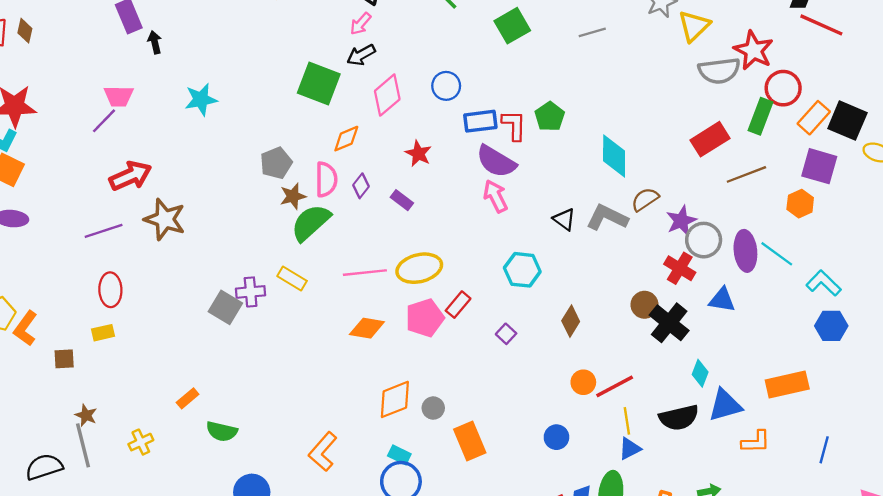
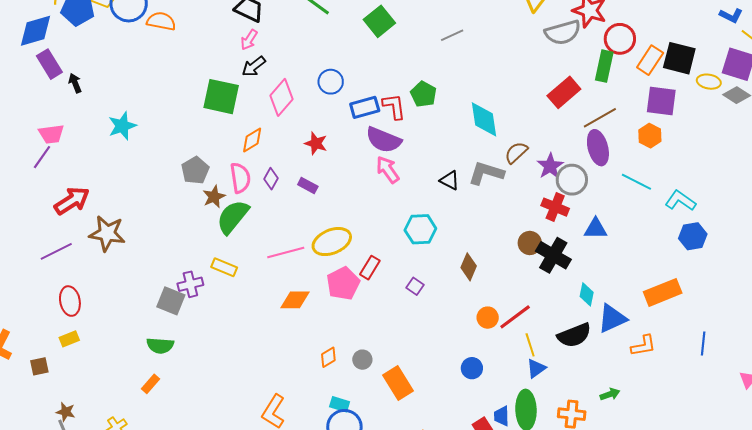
gray line: (592, 32) -> (452, 35), moved
purple ellipse: (745, 251) -> (598, 148), moved
orange diamond: (395, 399) -> (328, 357), size x0.6
green semicircle: (222, 431) -> (160, 346), moved

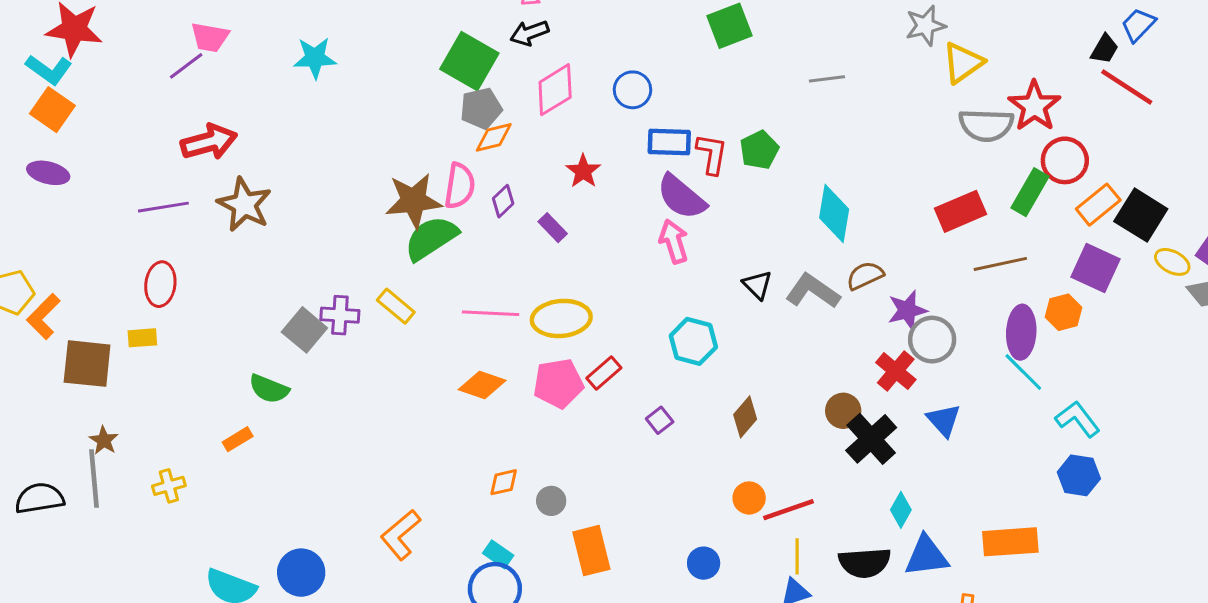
purple ellipse: (598, 148) -> (1021, 332), moved
gray pentagon: (195, 170) -> (481, 108), moved
brown star: (214, 197) -> (414, 201), size x1.6
blue triangle: (596, 229) -> (944, 420), turned 30
brown square: (39, 366) -> (87, 364), size x1.8

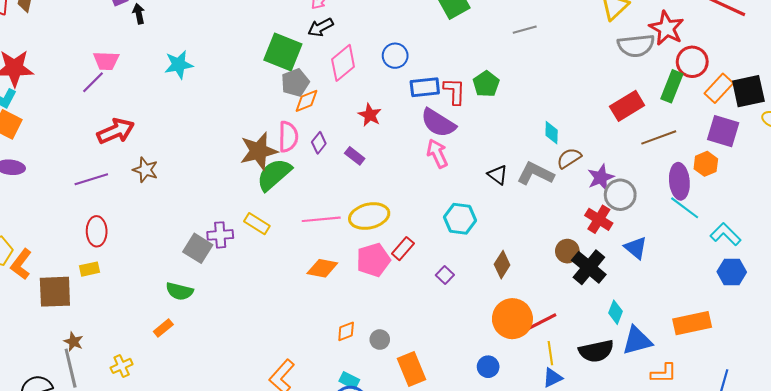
brown star: (244, 205) -> (145, 170), size x0.7
cyan diamond: (834, 214) -> (552, 133), moved, size x0.6
black square: (1141, 215) -> (748, 91), turned -36
orange circle: (749, 498) -> (512, 319), size x1.8

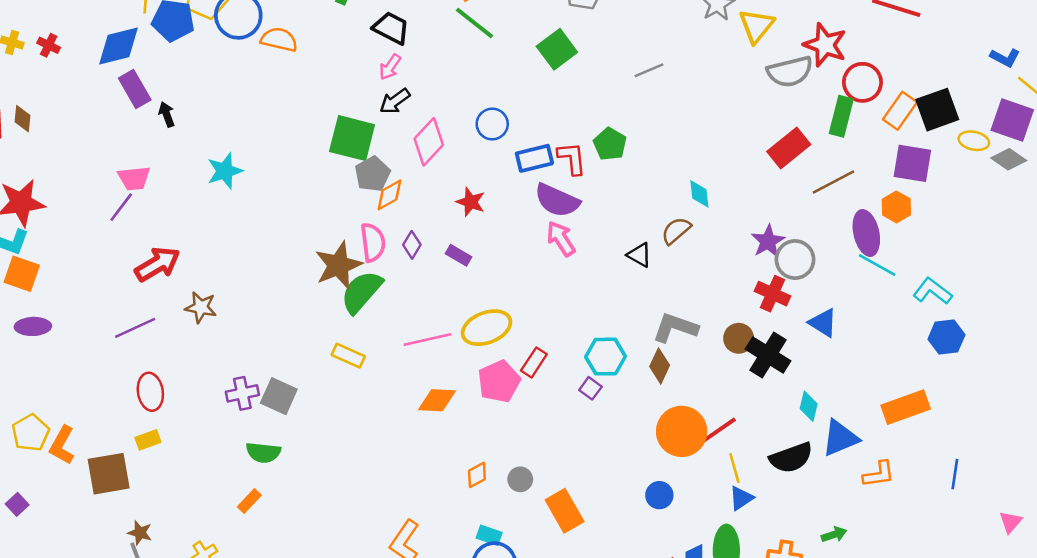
brown semicircle: (569, 158) -> (676, 231), moved
gray L-shape: (535, 174) -> (675, 328), moved
cyan hexagon: (460, 219) -> (605, 357), moved
purple cross: (220, 235) -> (242, 393), moved

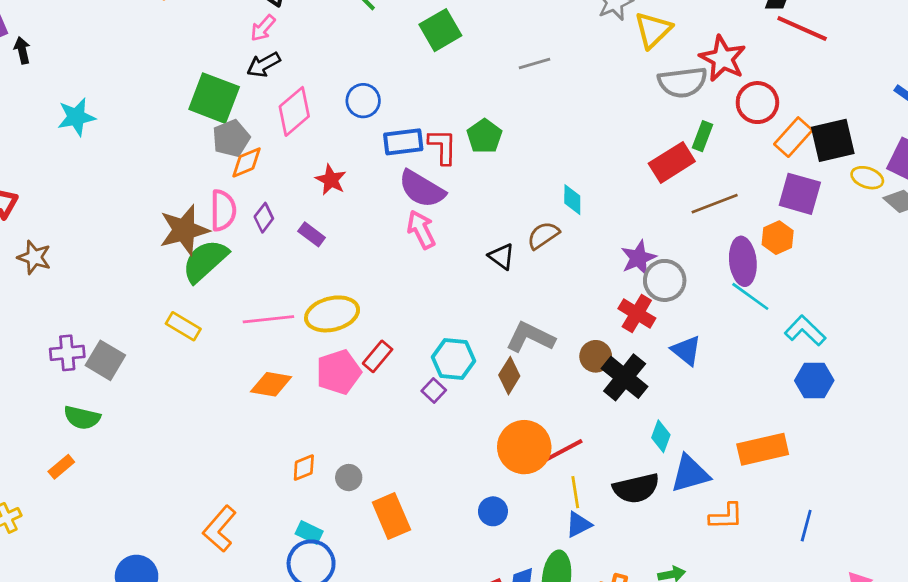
green rectangle: (841, 116) -> (703, 136), moved, size x0.7

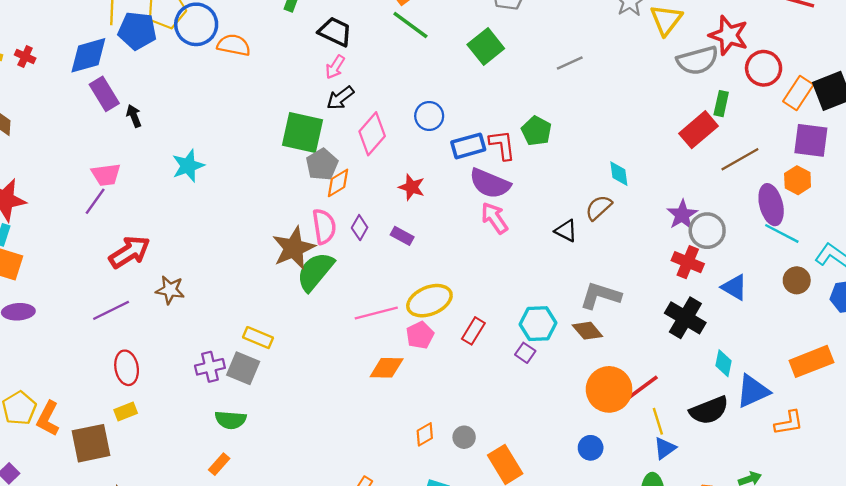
yellow rectangle: (183, 326) -> (258, 338), moved
brown circle: (596, 356) -> (797, 280), moved
pink pentagon: (339, 372) -> (420, 335), moved, size x0.7
brown diamond: (509, 376) -> (587, 331), turned -64

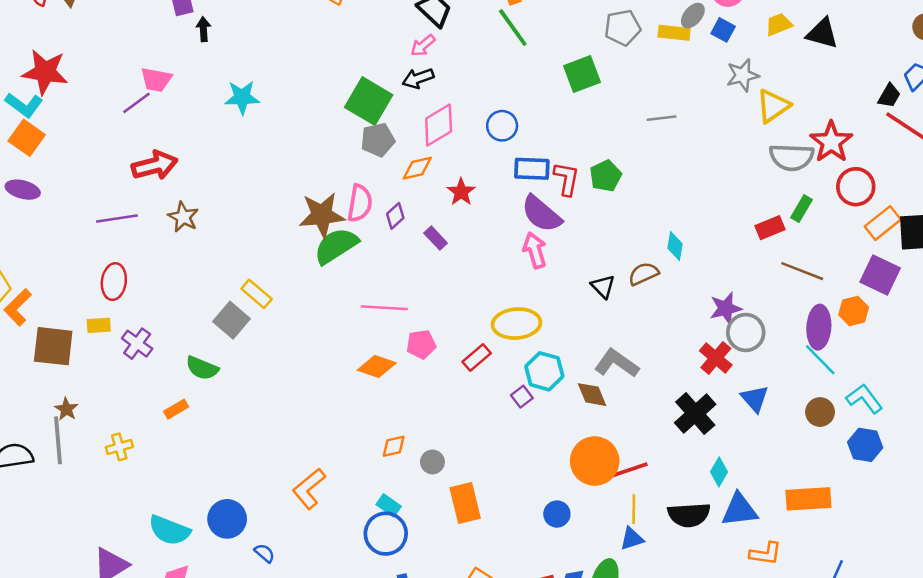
red rectangle: (699, 130) -> (770, 228), size x0.7
brown line: (740, 159) -> (802, 271), turned 33
orange diamond: (338, 183) -> (417, 168), moved
yellow ellipse: (429, 301) -> (516, 324), moved
purple cross: (210, 367) -> (137, 344), moved, turned 32

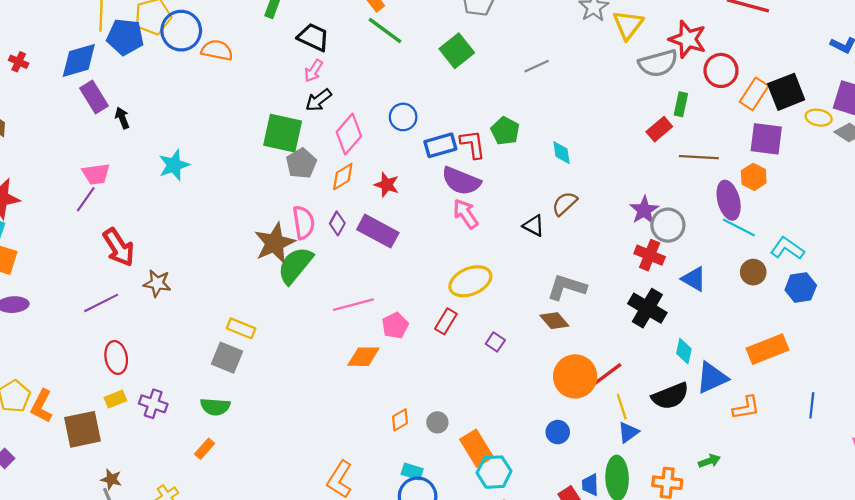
red arrow: (155, 165) -> (119, 247), turned 90
purple rectangle: (436, 238) -> (378, 231), size x1.8
cyan diamond: (675, 246) -> (561, 153), moved
cyan hexagon: (544, 371) -> (494, 472), moved

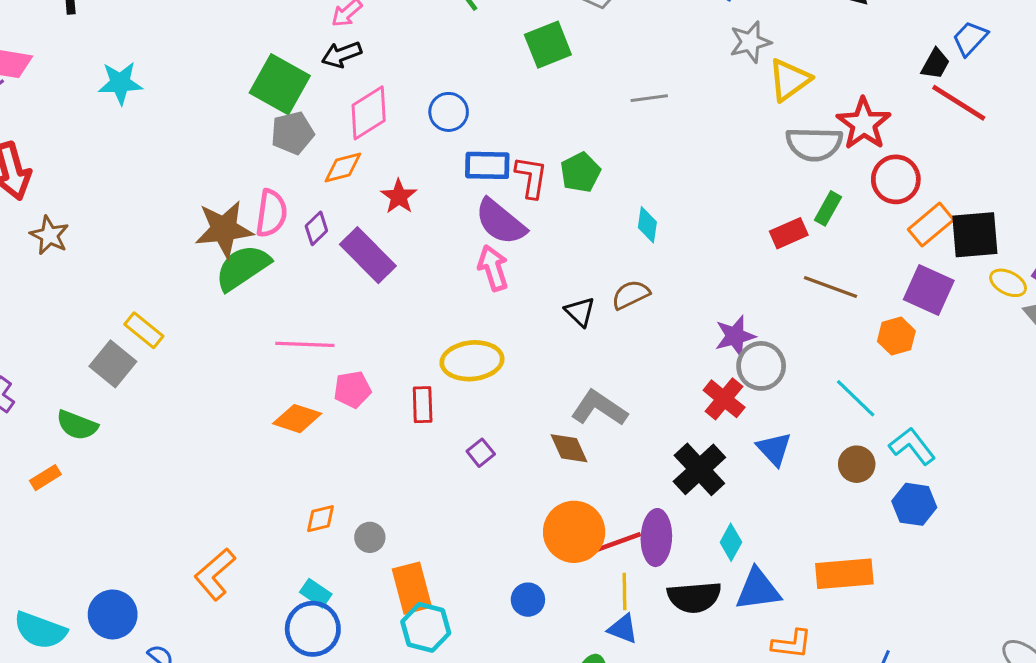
purple ellipse: (729, 200) -> (656, 538), moved
red rectangle: (446, 321) -> (423, 405), turned -50
blue triangle: (628, 432) -> (623, 629), turned 40

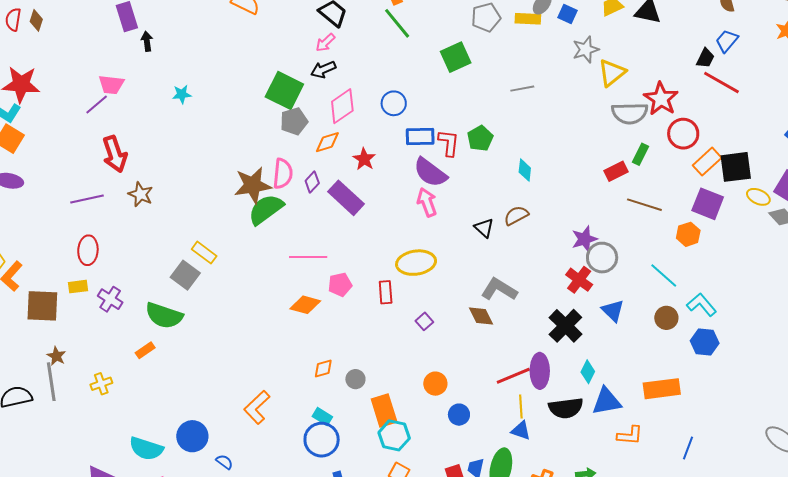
cyan star: (120, 83) -> (182, 94), size x0.7
green semicircle: (77, 425) -> (164, 316), size x1.4
orange circle: (574, 532) -> (435, 384), moved, size x0.6

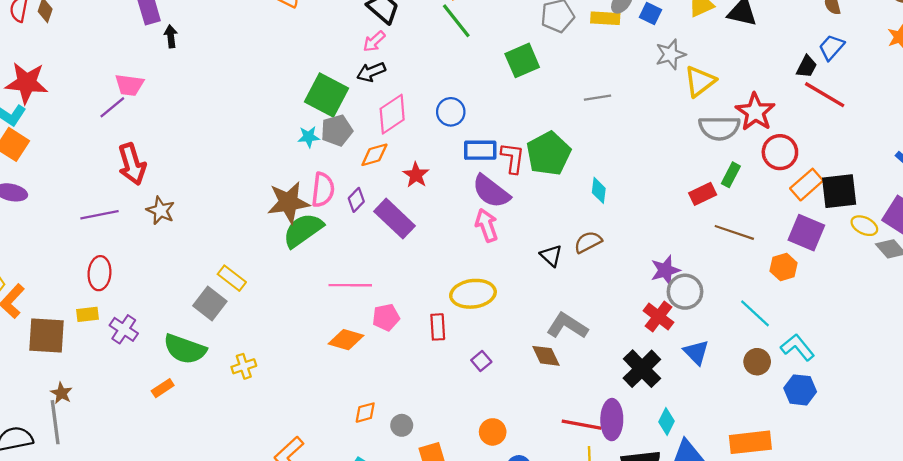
cyan star: (182, 94) -> (309, 137), moved
green pentagon: (480, 138) -> (549, 153), size x1.5
red line: (513, 376) -> (582, 425), turned 32
yellow cross: (101, 384) -> (244, 366), moved

